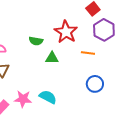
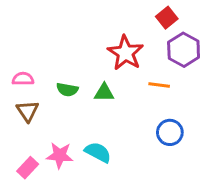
green semicircle: (36, 41) -> (67, 90), moved

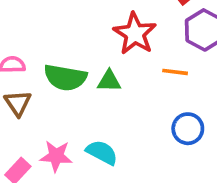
green semicircle: (67, 90) -> (65, 77), size x1.6

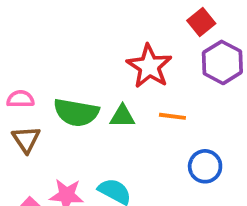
orange line: (175, 72) -> (172, 116), moved

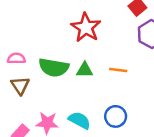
red star: (149, 66) -> (86, 27), moved
blue circle: (205, 166) -> (116, 116), moved

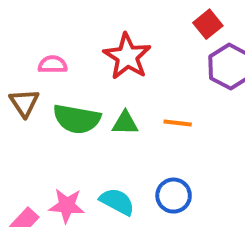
pink semicircle: (16, 58) -> (53, 65), moved
brown triangle: (20, 86) -> (24, 103), moved

